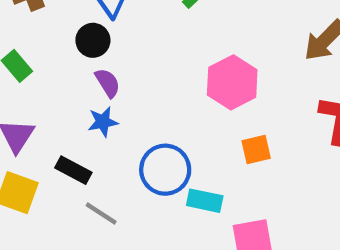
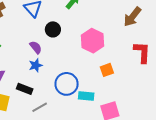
black circle: (93, 40) -> (53, 29), moved
gray line: (101, 213) -> (40, 107), turned -56

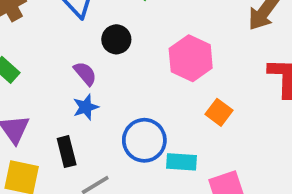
orange square: (107, 70) -> (219, 112), turned -32
black rectangle: (25, 89) -> (67, 152), turned 56

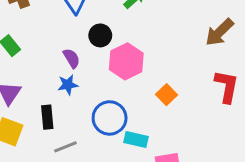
pink hexagon: (191, 58) -> (126, 61), moved
orange square: (219, 112) -> (167, 95), moved

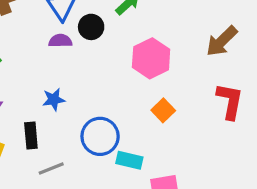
black circle: (100, 35) -> (91, 27), moved
purple semicircle: (72, 58) -> (60, 41), moved, turned -60
pink hexagon: (126, 61) -> (151, 58), moved

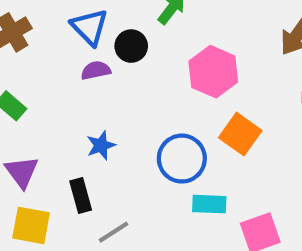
orange square: (163, 110) -> (240, 134), size x1.4
blue circle: (100, 136) -> (182, 159), moved

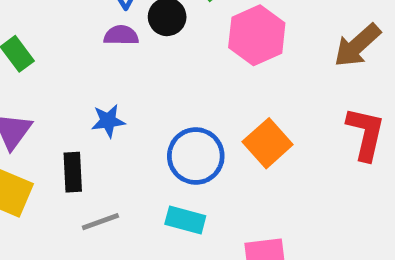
pink hexagon: (213, 72) -> (257, 35), moved
cyan rectangle: (209, 204) -> (185, 220), moved

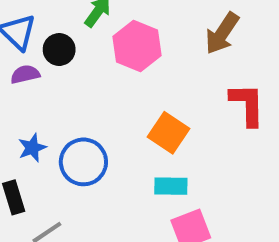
blue circle: (196, 156) -> (83, 162), moved
cyan rectangle: (185, 220) -> (171, 186), moved

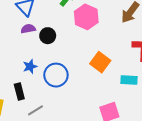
black circle: (59, 50) -> (48, 36), moved
cyan rectangle: (171, 186) -> (129, 80), moved

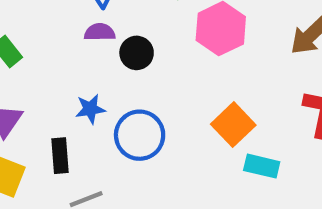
cyan rectangle: (129, 80) -> (262, 166), moved

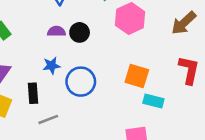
purple semicircle: (100, 32) -> (56, 31), moved
orange square: (233, 125) -> (137, 76), turned -30

